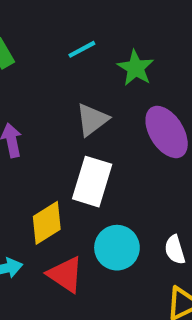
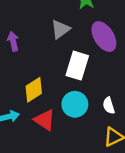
white rectangle: (92, 182) -> (77, 66), moved

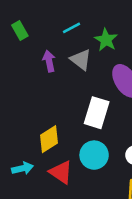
gray triangle: (60, 29) -> (81, 60), moved, turned -45
purple arrow: (13, 41) -> (49, 61), moved

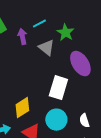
purple arrow: (49, 61) -> (22, 37), moved

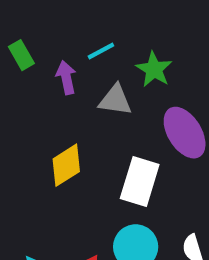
gray triangle: (46, 48) -> (115, 100), turned -30
yellow diamond: (22, 108) -> (66, 165), moved

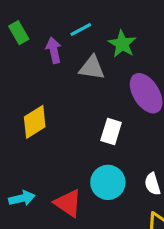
yellow diamond: (66, 165) -> (35, 122), moved
white rectangle: (140, 182) -> (111, 131), size x0.7

